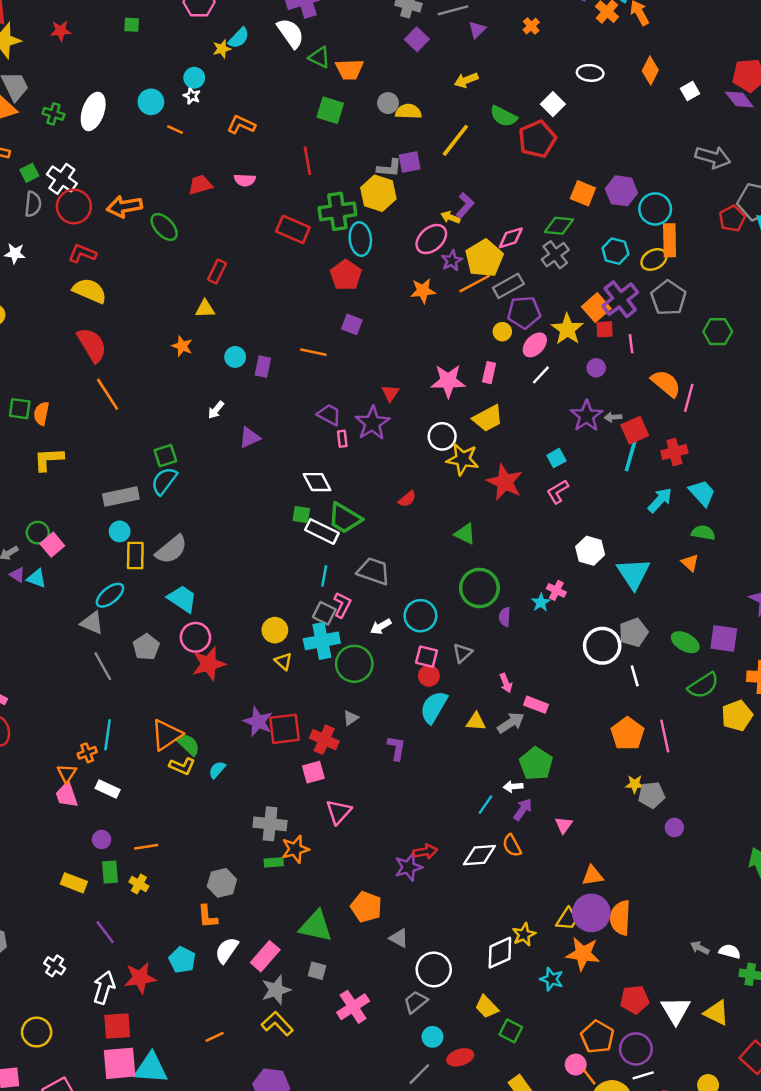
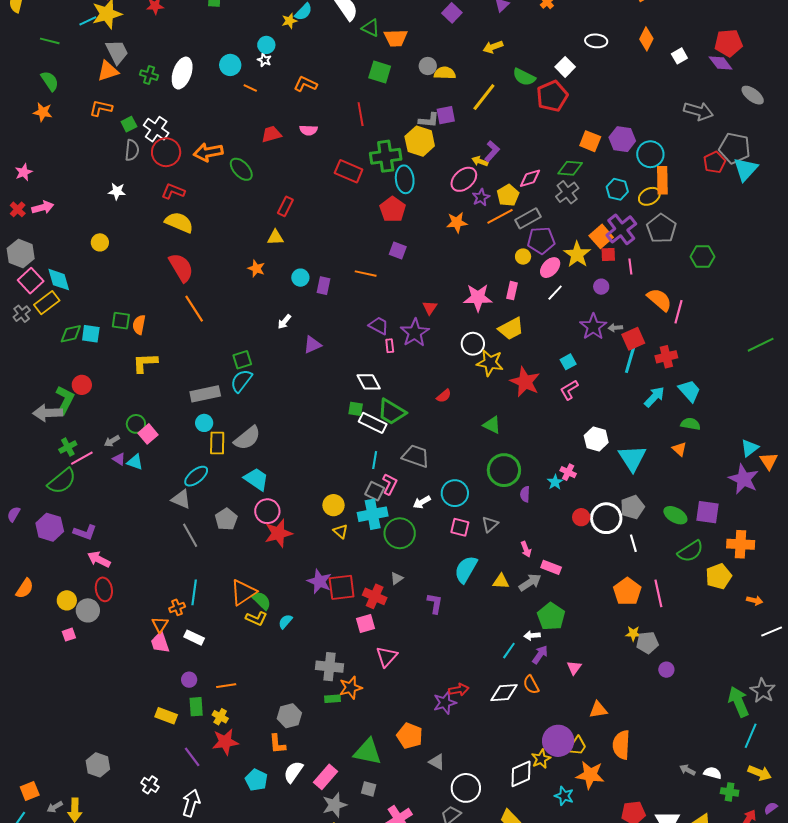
yellow pentagon: (484, 258) -> (508, 195), size x0.7
red circle: (429, 676) -> (581, 517), moved
purple circle: (591, 913) -> (558, 741), moved
red star: (140, 978) -> (225, 742), moved

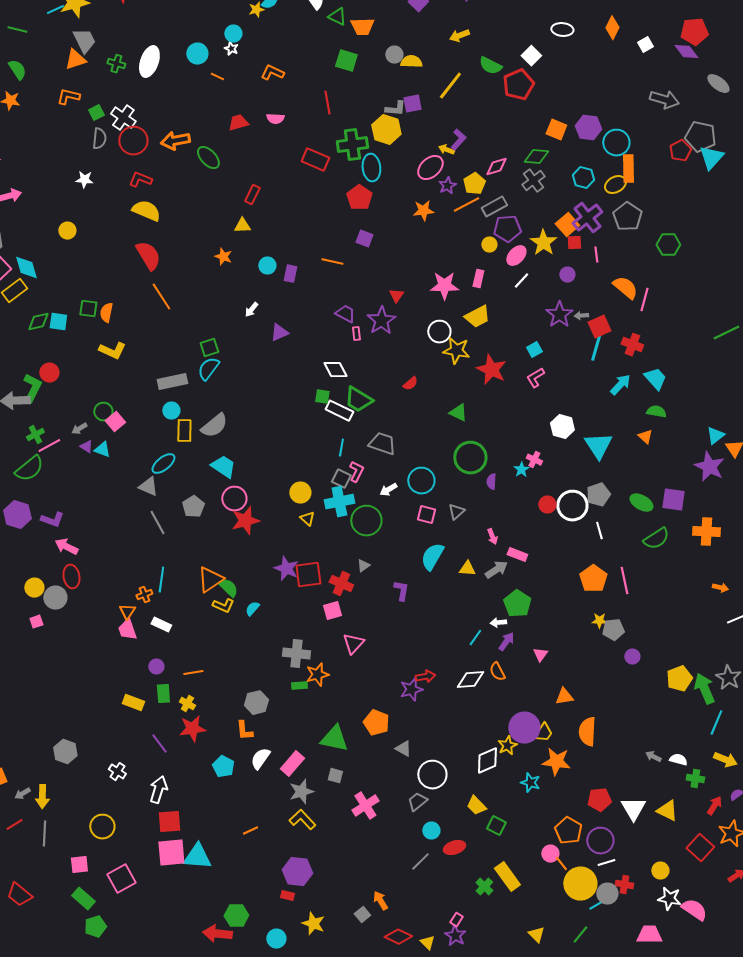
red cross: (666, 357) -> (632, 345), turned 35
yellow L-shape: (145, 363) -> (112, 351), turned -152
yellow pentagon: (719, 576) -> (679, 679), moved

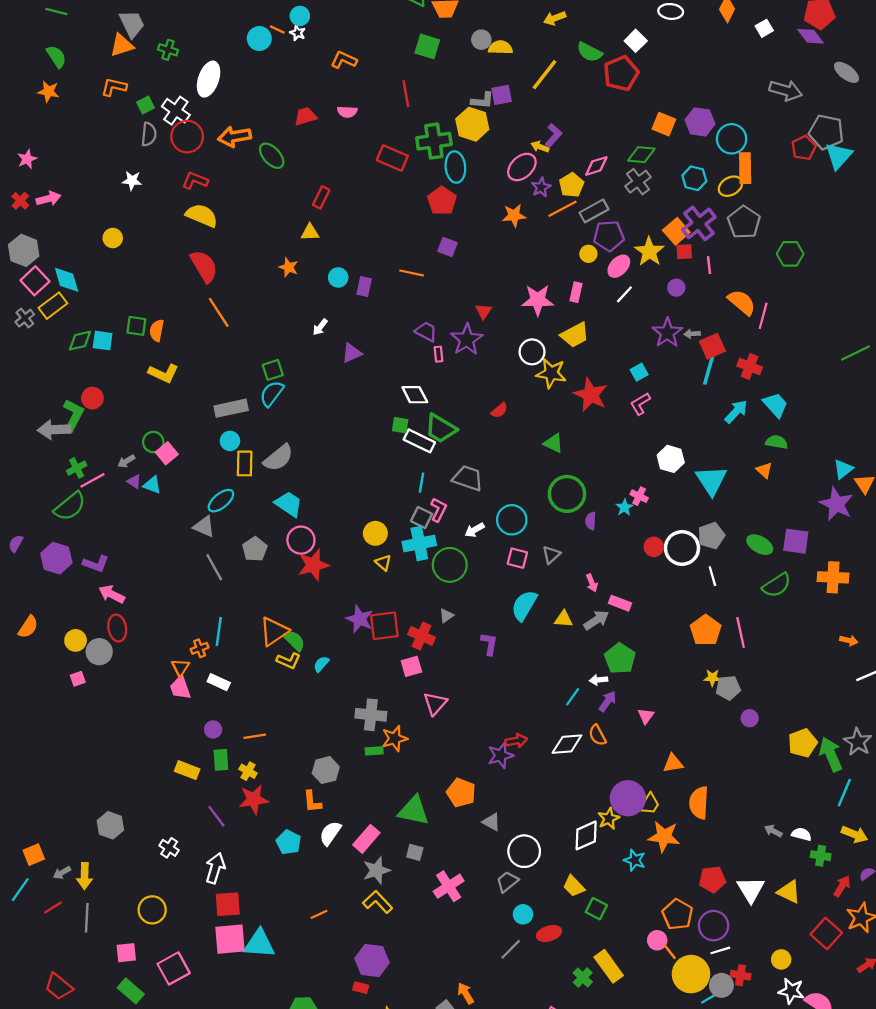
white ellipse: (149, 62) -> (209, 79), moved
orange line: (217, 77) -> (277, 29), moved

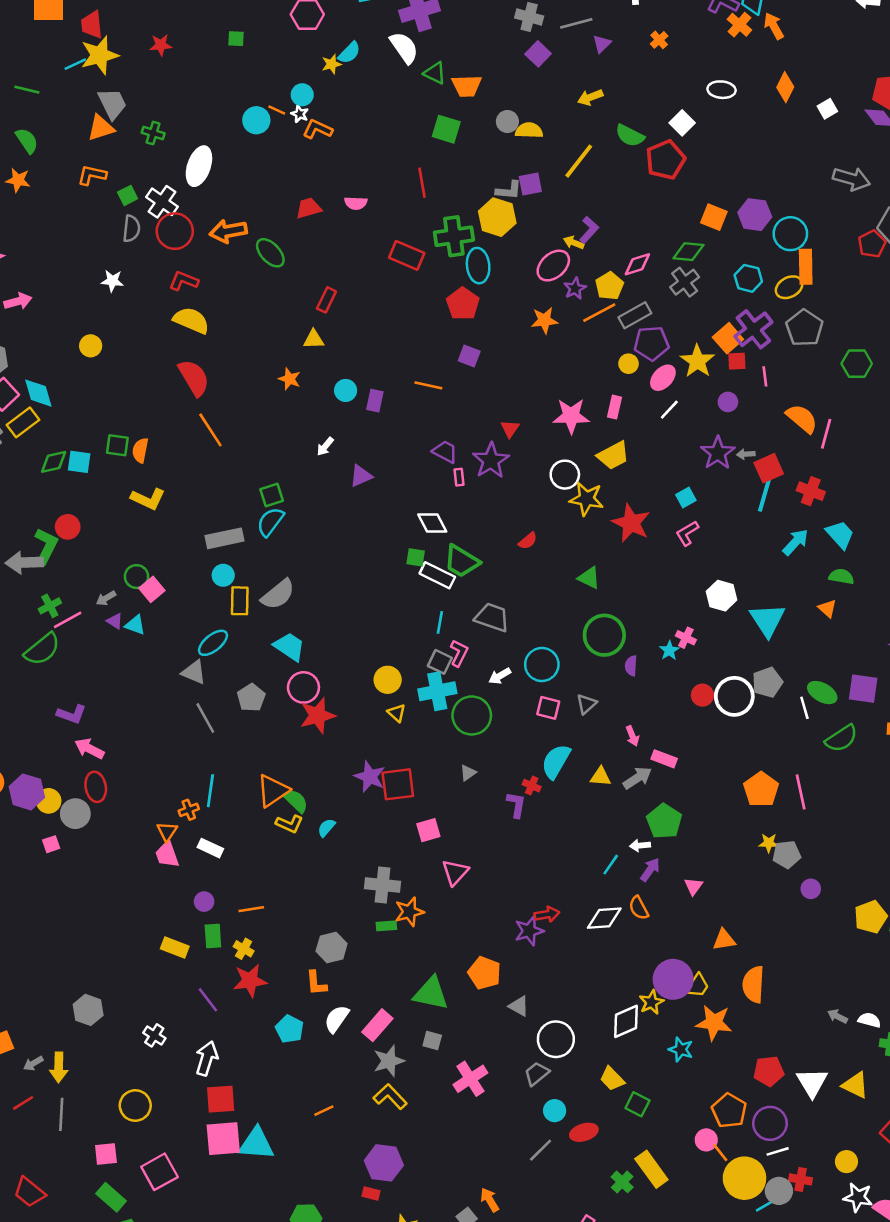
orange L-shape: (344, 60) -> (318, 129), moved
purple hexagon: (56, 558) -> (27, 792), moved
white line: (712, 576) -> (804, 708), moved
red cross: (422, 636) -> (532, 786), moved, size x0.6

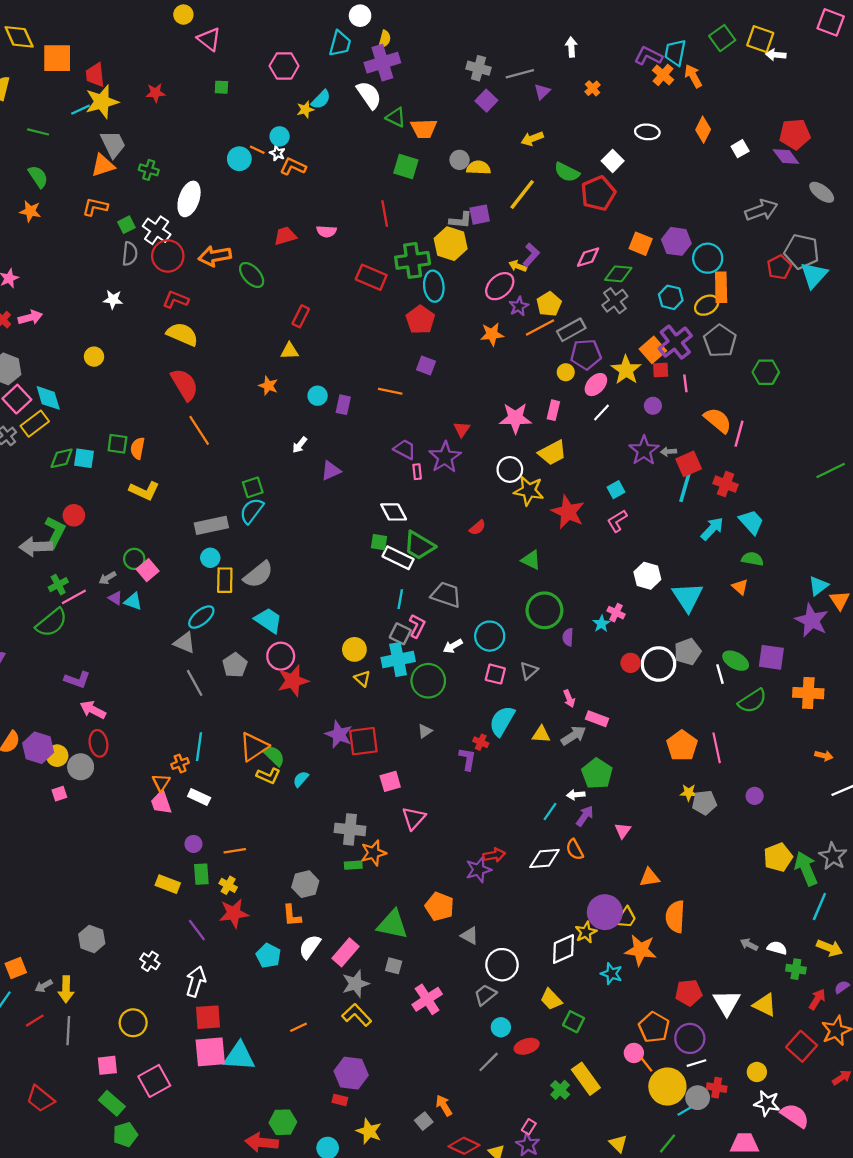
gray arrow: (852, 179) -> (761, 210), turned -36
pink diamond: (637, 264) -> (588, 257), moved
purple circle: (811, 889) -> (755, 796), moved

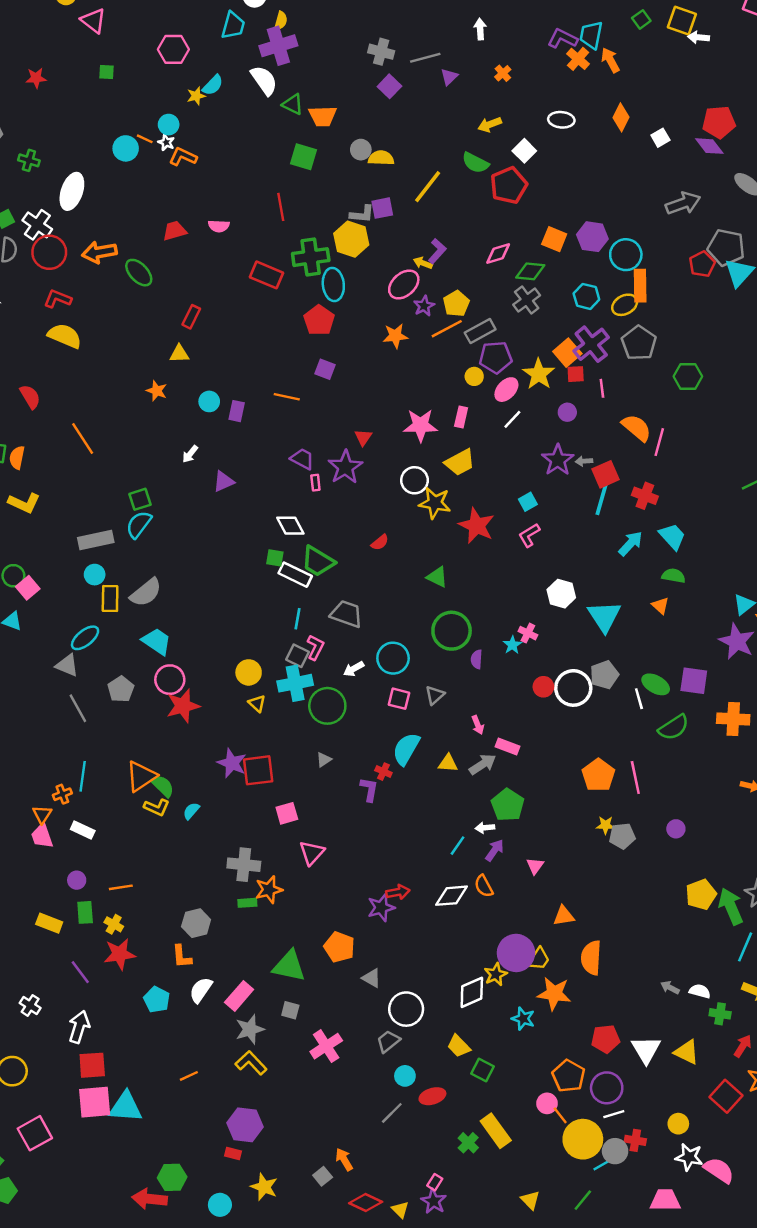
green square: (722, 38) -> (641, 19), size x0.7
yellow arrow: (532, 139) -> (490, 125), moved
red semicircle: (185, 385) -> (30, 397), moved, size x0.7

